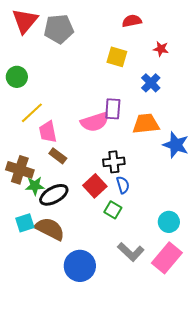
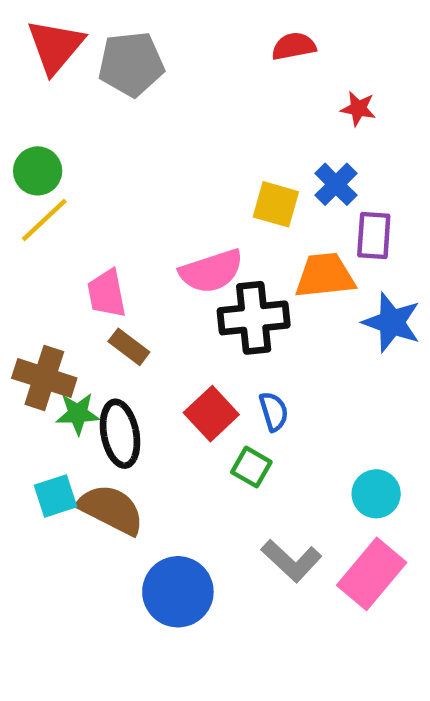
yellow square: (117, 57) -> (276, 204), moved
purple rectangle: (113, 109) -> (374, 236), moved
yellow line: (32, 113) -> (44, 220), moved
black cross: (114, 162) -> (254, 318), moved, size x1.4
black ellipse: (54, 195) -> (120, 434), turned -72

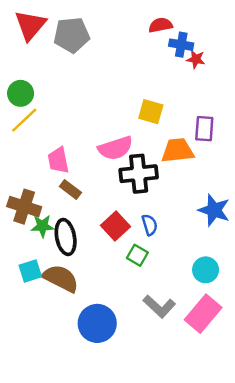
blue cross: (336, 184) -> (181, 45), moved, turned -35
blue star: (392, 322) -> (214, 210), moved

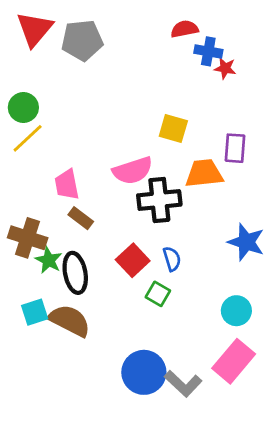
green star: (42, 226) -> (49, 260), turned 30
gray L-shape: (159, 306) -> (183, 384), moved
blue circle: (97, 323) -> (144, 372), moved

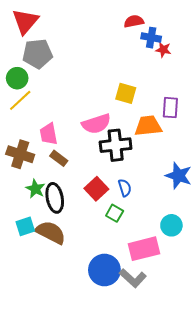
gray pentagon: (82, 40) -> (37, 54), moved
brown cross: (28, 238) -> (20, 154), moved
pink rectangle: (234, 361) -> (144, 249), moved, turned 36

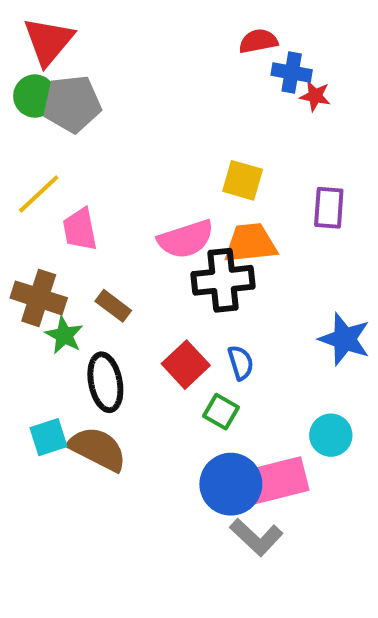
green circle: (17, 78) -> (35, 96), moved
orange trapezoid: (148, 126) -> (250, 243), moved
pink trapezoid: (49, 134) -> (80, 229), moved
green star: (35, 189) -> (64, 335), moved
blue circle: (104, 270) -> (231, 484), moved

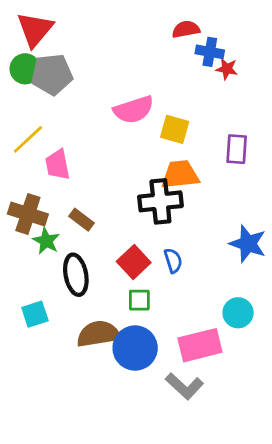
pink semicircle: (186, 239) -> (134, 110), moved
green square: (221, 412) -> (139, 300), moved, turned -30
brown semicircle: (98, 449) -> (98, 334), moved, turned -36
blue circle: (231, 484) -> (135, 348), moved

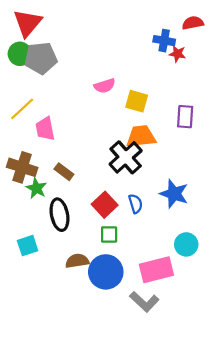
red semicircle: (186, 29) -> (193, 23), moved
pink semicircle: (134, 110) -> (105, 86), size x0.7
black cross: (160, 201) -> (126, 157), turned -36
blue star: (248, 244) -> (174, 194), moved
brown semicircle: (98, 334) -> (77, 261), size x0.7

